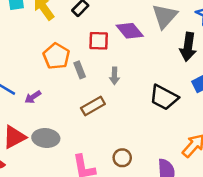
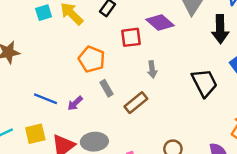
gray rectangle: (80, 70) -> (106, 88), moved
black trapezoid: (164, 97) -> (204, 83), turned -136

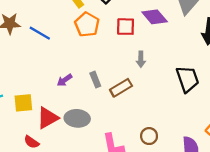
orange pentagon: (92, 59) -> (87, 24), moved
gray rectangle: (106, 88) -> (95, 80), moved
blue line: (45, 99) -> (40, 33), moved

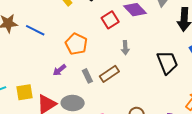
orange pentagon: (87, 24) -> (76, 44), moved
red square: (126, 27) -> (110, 20), turned -30
gray rectangle: (95, 80) -> (87, 76), moved

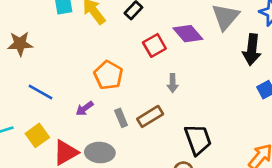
blue line: (35, 30) -> (40, 92), moved
black trapezoid: (167, 63) -> (198, 140), moved
yellow square: (24, 92) -> (37, 135), turned -30

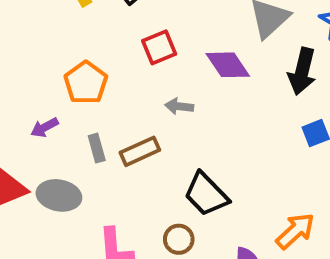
purple diamond: (188, 34) -> (228, 65), moved
gray arrow: (173, 83) -> (179, 106), turned 90
black trapezoid: (198, 140) -> (206, 194), turned 148

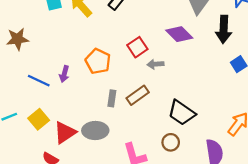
red square: (159, 47) -> (137, 47), moved
purple arrow: (45, 127) -> (64, 74), moved, turned -35
gray rectangle: (97, 148) -> (112, 98), turned 35

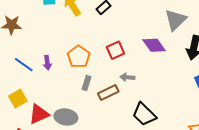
gray arrow: (155, 64) -> (127, 77), moved
purple arrow: (64, 74) -> (47, 63), turned -32
gray rectangle: (112, 98) -> (86, 83), moved

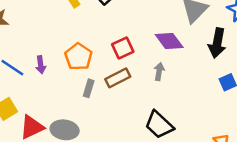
gray arrow: (127, 77) -> (159, 71), moved, turned 96
brown rectangle: (108, 92) -> (118, 78), moved

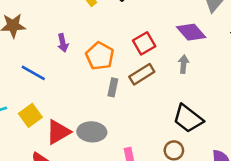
purple arrow: (41, 65) -> (63, 43), moved

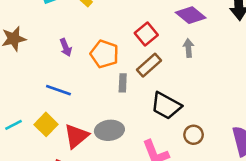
blue line: (33, 73) -> (58, 90), moved
black trapezoid: (188, 119) -> (166, 106), moved

